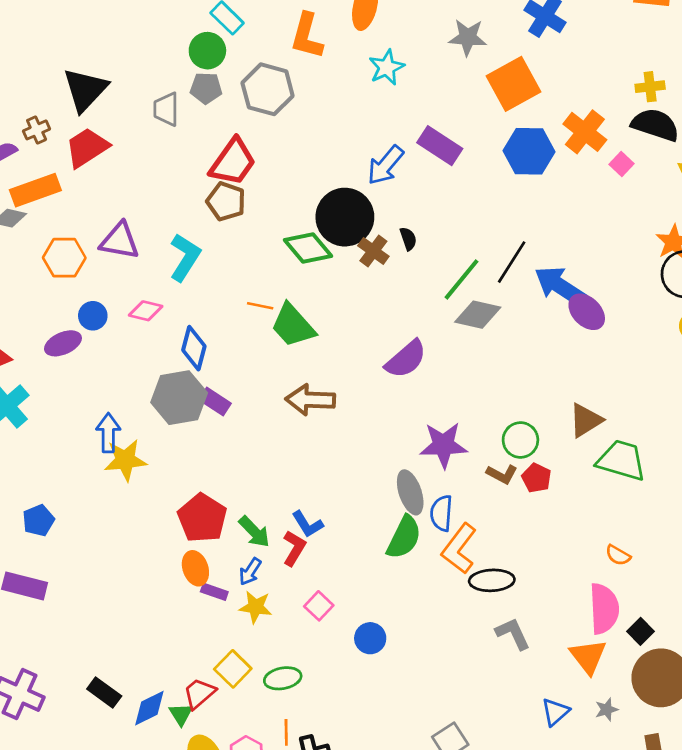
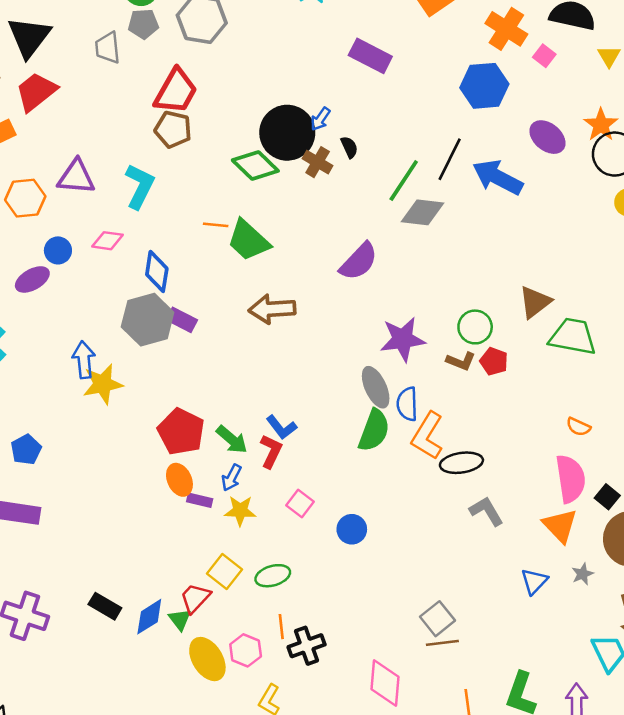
blue hexagon: (529, 151) -> (484, 86), moved
blue arrow: (385, 165) -> (320, 119), moved, size x0.6
purple ellipse: (587, 312) -> (547, 137), moved

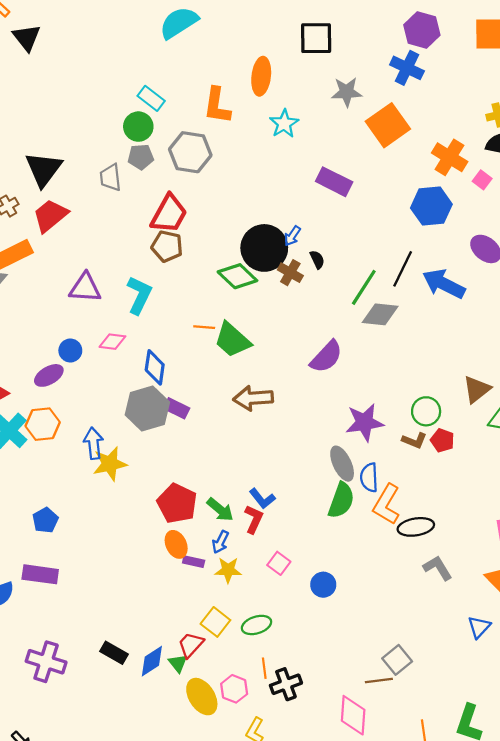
orange hexagon: (25, 198) -> (43, 424), moved
brown line: (442, 643) -> (379, 681), moved

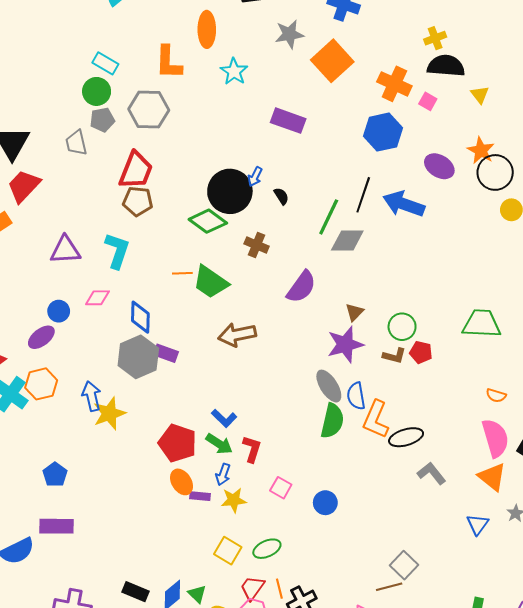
brown cross: (290, 273) -> (257, 245), moved
brown triangle: (477, 389) -> (355, 312), moved, size x0.7
blue L-shape: (262, 499) -> (224, 418), moved
red trapezoid: (191, 645) -> (252, 588), moved

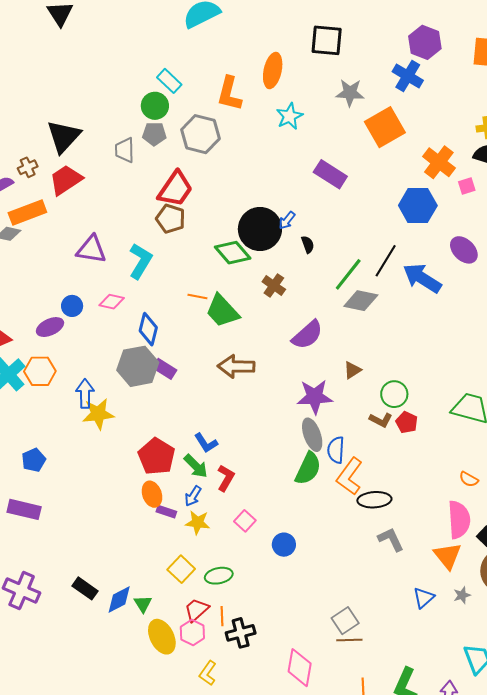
pink square: (428, 101) -> (467, 186), turned 30
purple star: (345, 344) -> (315, 397), moved
brown line: (389, 587) -> (349, 640), moved

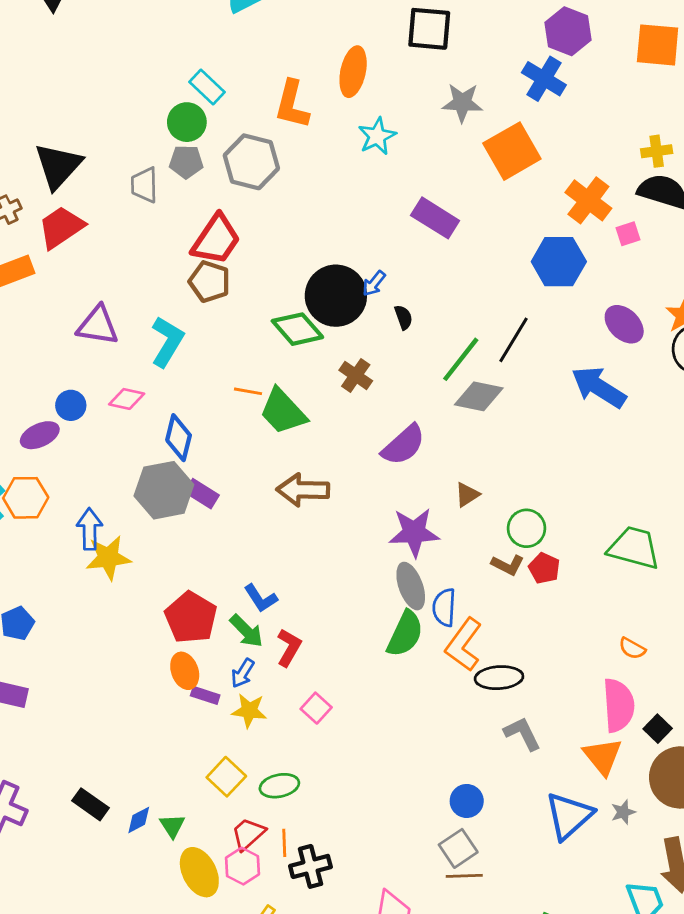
blue arrow: (422, 278) -> (599, 387), moved
blue circle: (284, 545) -> (467, 801), moved
blue triangle: (424, 598) -> (569, 816), size x1.6
blue diamond: (119, 600) -> (139, 820), size x0.7

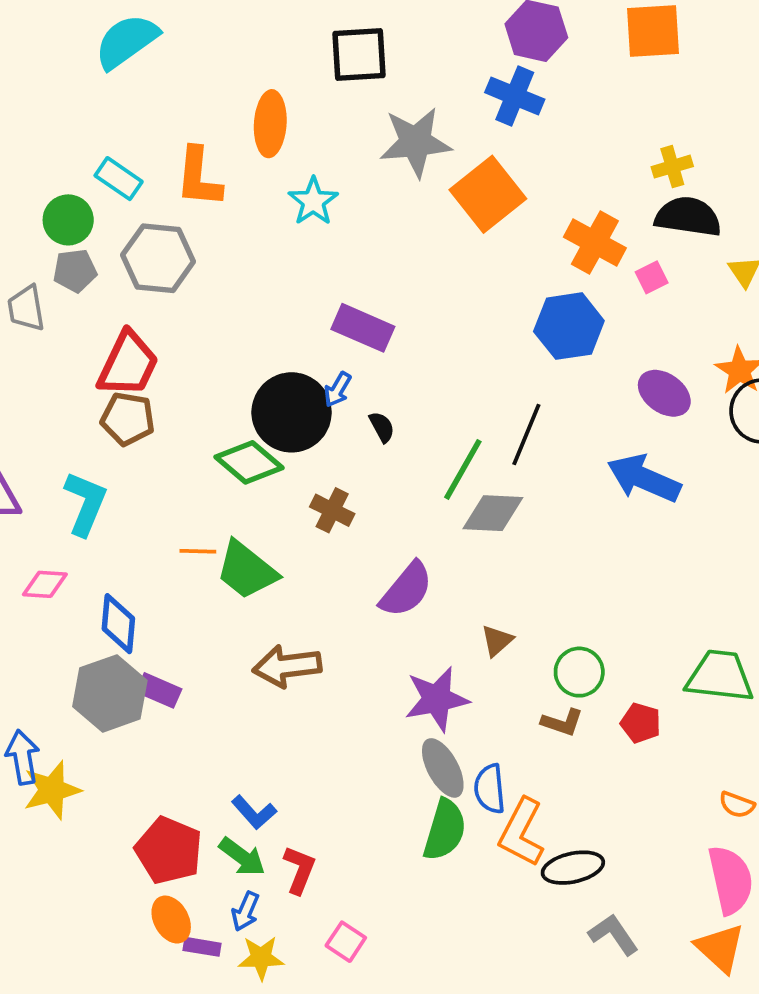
cyan rectangle: (207, 87) -> (119, 179), moved
gray star: (462, 103) -> (415, 142), size x1.4
purple rectangle: (435, 218) -> (363, 328), moved
red pentagon: (544, 568) -> (641, 723), moved

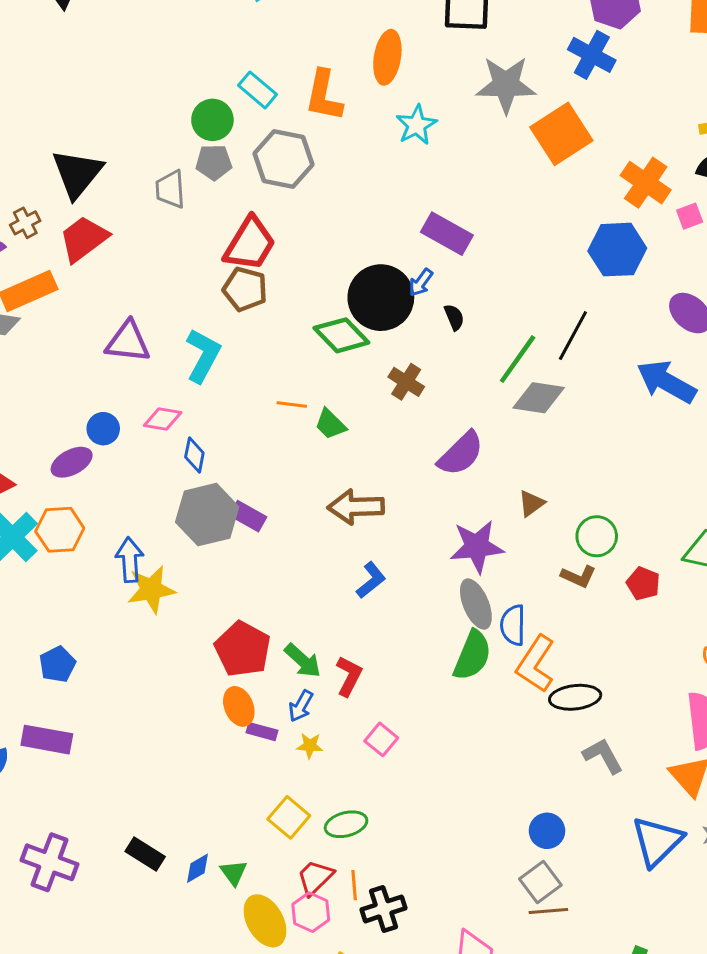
green trapezoid: (246, 570) -> (330, 424), size x0.6
blue diamond: (118, 624) -> (194, 455), moved, size x0.7
blue L-shape: (254, 812) -> (371, 580), moved, turned -93
yellow star: (261, 958) -> (310, 746), size x0.7

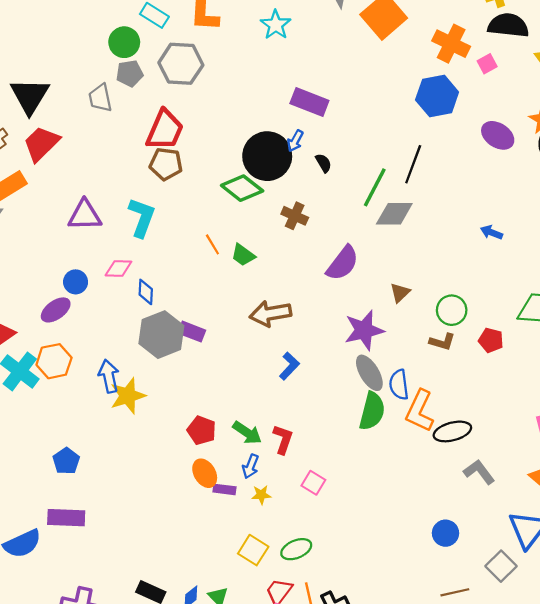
blue arrow: (666, 382) -> (492, 232), moved, size x0.5
orange line: (292, 404) -> (212, 244), turned 60
red pentagon: (243, 649) -> (202, 430), size x0.7
gray square: (540, 882) -> (501, 566), moved

